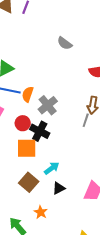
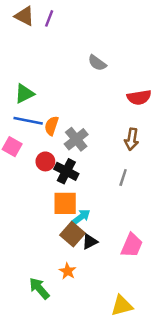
gray line: (86, 120) -> (123, 177), moved
orange square: (27, 148) -> (65, 203), moved
brown square: (29, 182) -> (72, 234), moved

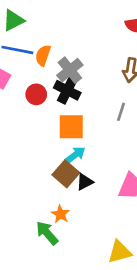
black cross: (66, 171) -> (67, 90), moved
orange square: (65, 203) -> (71, 127), moved
green arrow: (39, 288) -> (47, 233), moved

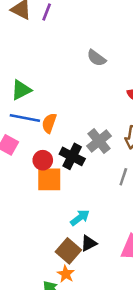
gray cross: (70, 70) -> (99, 141), moved
orange square: (71, 127) -> (49, 179), moved
brown square: (66, 174) -> (68, 251), moved

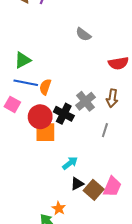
red circle: (43, 160) -> (40, 117), size x1.5
brown square: (68, 251) -> (94, 190), moved

